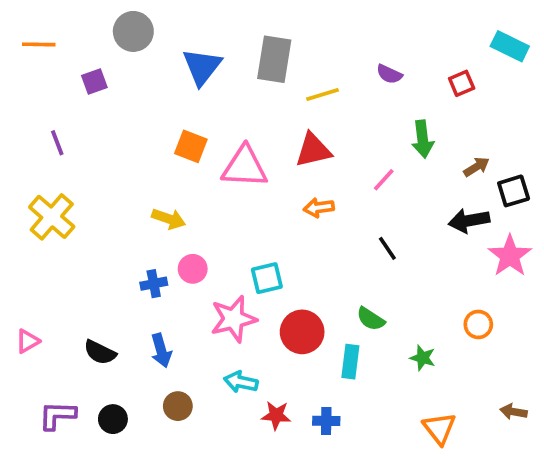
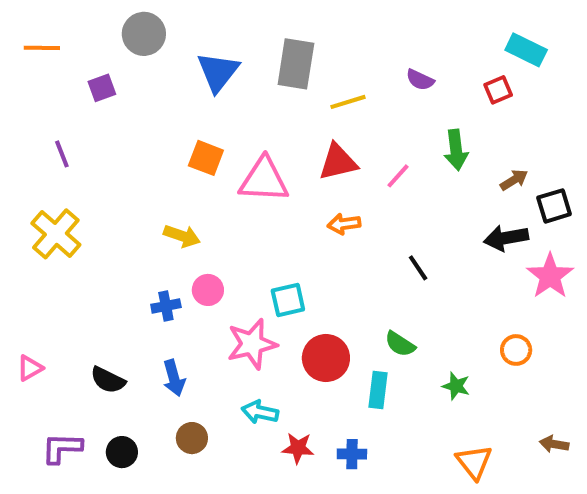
cyan rectangle: (510, 46) -> (526, 50), moved
pink line: (384, 180) -> (398, 176), moved

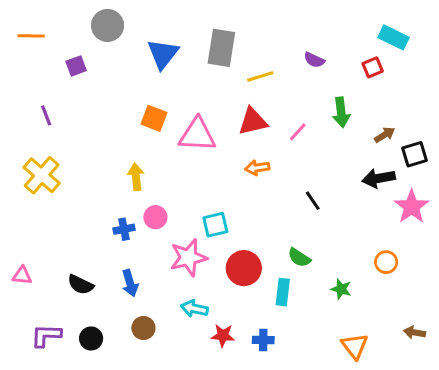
yellow arrow: (182, 236) -> (136, 177), turned -115
pink triangle: (30, 368) -> (22, 276), turned 36

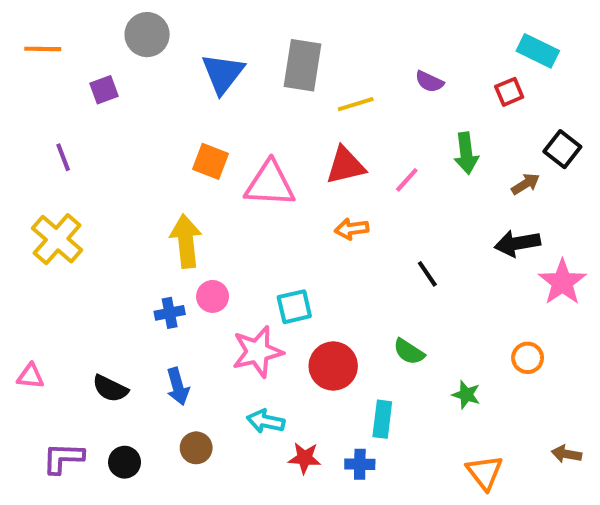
black square: (415, 154) -> (562, 149), moved, turned -35
yellow arrow: (136, 177) -> (186, 241), size x1.4
cyan rectangle: (283, 292) -> (382, 419), moved

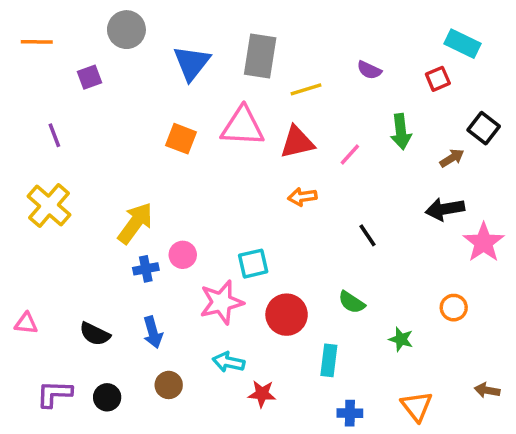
pink triangle: (270, 184) -> (243, 126), moved
yellow arrow: (186, 241) -> (135, 223), moved, turned 42
blue cross: (360, 464) -> (350, 413), moved

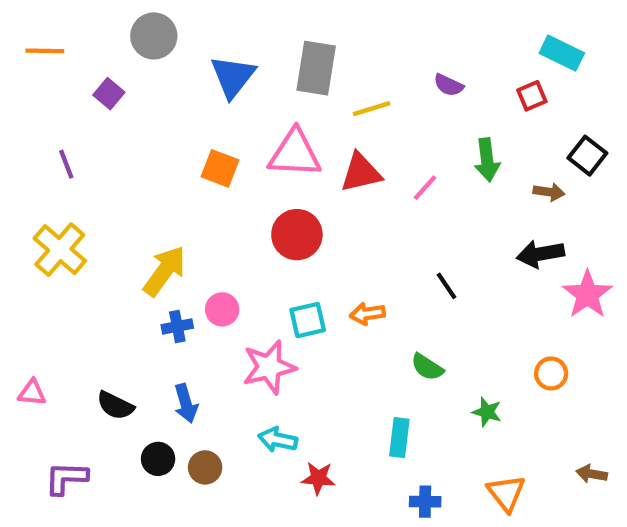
purple square: (90, 77) -> (109, 94), turned -30
brown arrow: (452, 158) -> (549, 192), turned 40
orange arrow: (302, 197) -> (367, 314), moved
red circle: (287, 315) -> (297, 235), moved
black circle: (107, 397) -> (158, 459), moved

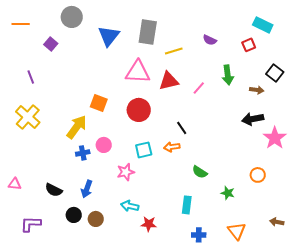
orange square: (220, 168) -> (99, 103), moved
black line: (446, 286) -> (182, 128), moved
pink star: (269, 367) -> (126, 172), size x0.7
blue arrow: (186, 403) -> (87, 189), turned 36

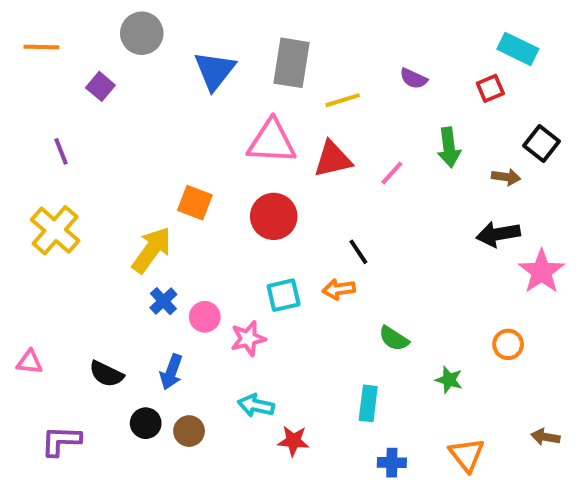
pink circle: (104, 145) -> (205, 317), moved
blue cross: (83, 153) -> (163, 301), turned -32

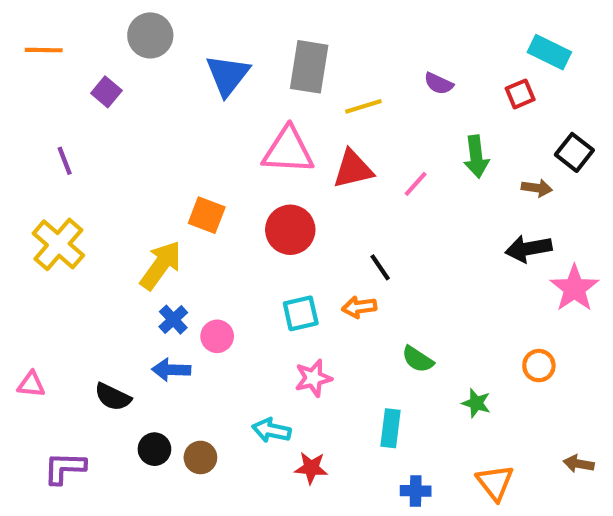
pink star: (248, 338) -> (313, 378), moved
blue arrow: (171, 372) -> (171, 370), moved, turned 72

